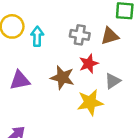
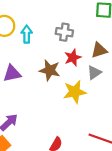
brown triangle: (110, 36) -> (99, 50), moved

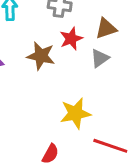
yellow star: (75, 92) -> (75, 113), moved

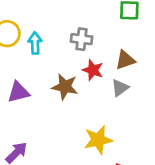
red star: (71, 39) -> (93, 70), turned -30

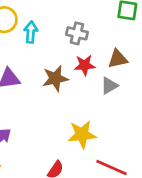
red star: (93, 70) -> (85, 65), turned -30
brown star: (65, 87) -> (55, 78), turned -30

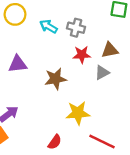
cyan arrow: (31, 32) -> (48, 26), moved, turned -66
brown star: (55, 78) -> (56, 79), moved

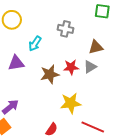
cyan arrow: (48, 26) -> (35, 44), moved, turned -84
red star: (82, 55) -> (71, 67), moved

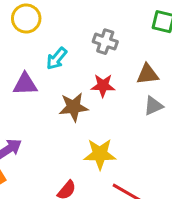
red star: (71, 67) -> (103, 86), moved
gray triangle: (90, 67) -> (153, 106), moved

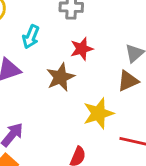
brown triangle: (148, 74) -> (128, 81), moved

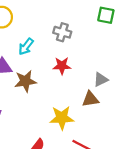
brown star: (60, 77) -> (25, 81), moved

